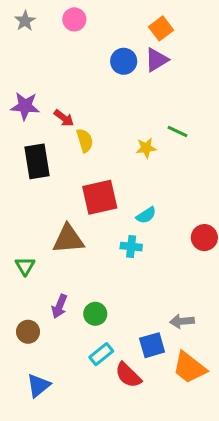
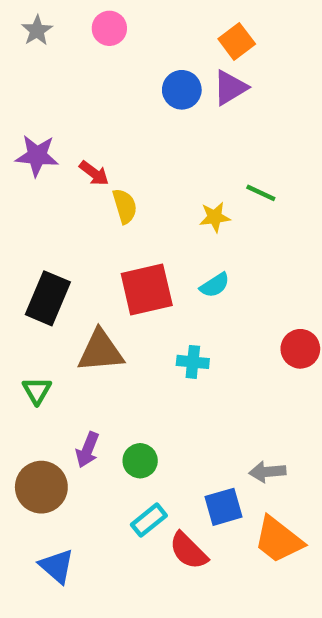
black rectangle: (37, 161) -> (48, 298), moved, turned 32
cyan semicircle: (146, 215) -> (215, 285), moved
brown circle: (28, 332) -> (41, 487), size x1.5
blue triangle: (38, 386) -> (57, 566), turned -40

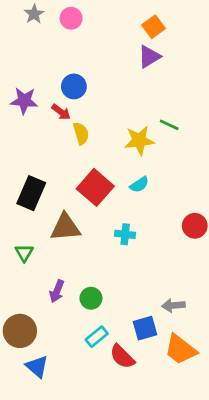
gray star: (37, 30) -> (34, 14), moved
blue circle: (182, 90) -> (74, 86), moved
yellow star: (215, 217) -> (139, 140), size x1.5
red square: (147, 290) -> (95, 187), turned -36
brown circle: (41, 487) -> (20, 331), moved

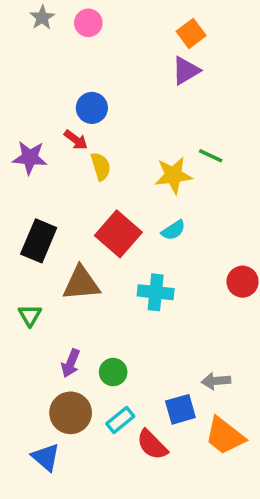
purple star: (24, 101) -> (30, 158), moved
cyan cross: (125, 234) -> (156, 292), size x1.4
brown circle: (20, 331) -> (71, 413), moved

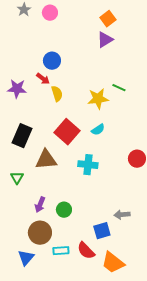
cyan rectangle: (120, 420) -> (61, 251), moved, turned 35
orange trapezoid: (225, 436) -> (113, 263), moved
blue triangle: (46, 457) -> (26, 258), turned 30

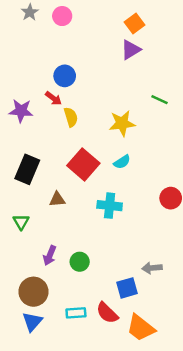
green line: (119, 88) -> (159, 100), moved
brown triangle: (46, 160) -> (57, 199), size x0.6
brown circle: (40, 233) -> (33, 292), moved

